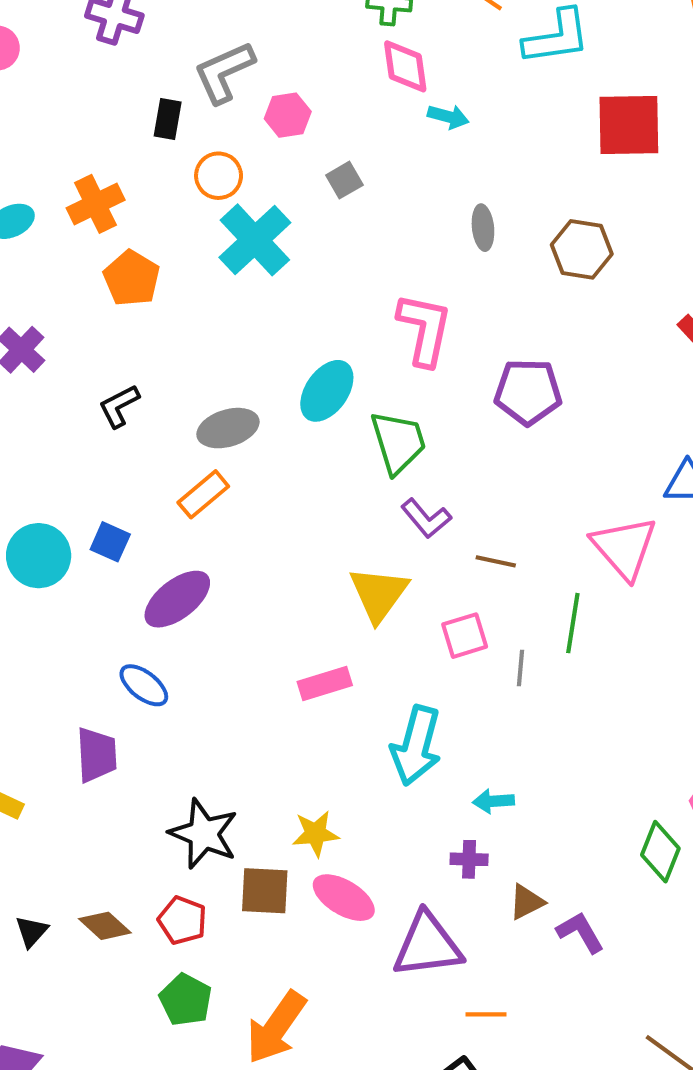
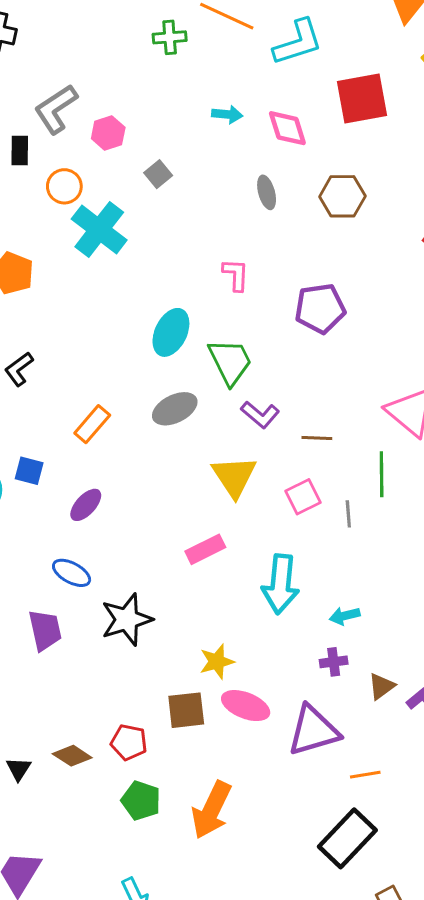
pink diamond: (405, 66) -> (287, 128), moved
pink L-shape: (425, 329) -> (236, 275), size x0.6
gray ellipse: (228, 428) -> (175, 409), moved
purple ellipse: (177, 599) -> (86, 505), size x0.7
black star: (204, 834) -> (127, 619), moved, turned -30

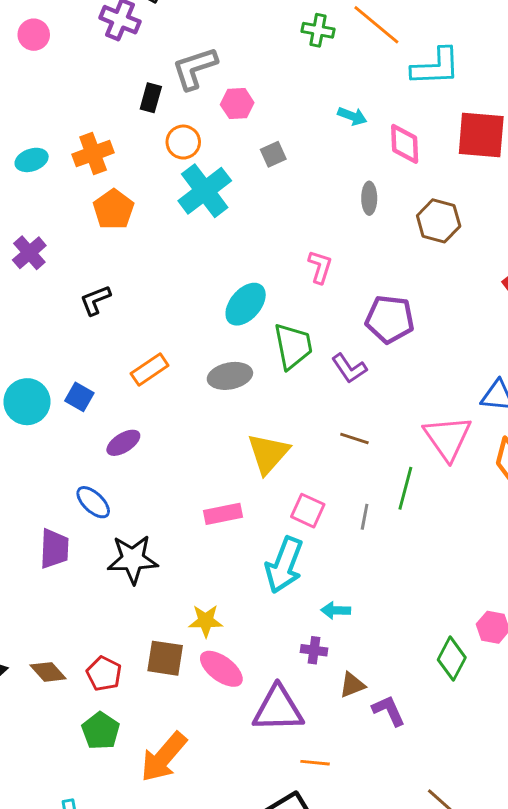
purple L-shape: (260, 415) -> (349, 368), moved
pink square: (303, 497) -> (308, 511), moved, turned 36

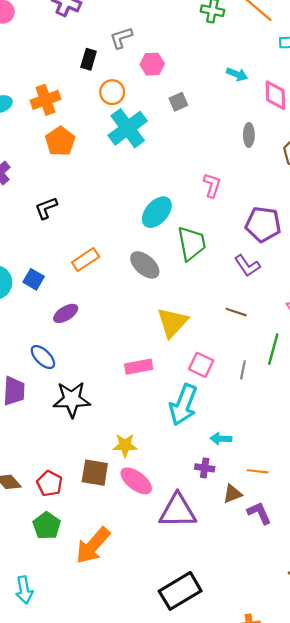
gray L-shape: (195, 68) -> (121, 38), size x0.7
purple L-shape: (349, 368) -> (247, 266), moved
gray ellipse: (230, 376) -> (145, 265), turned 52
orange line: (315, 763) -> (258, 471), moved

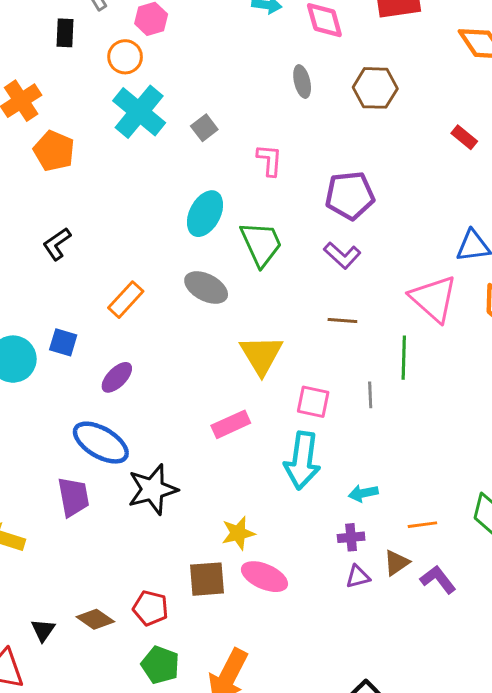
orange circle: (112, 92) -> (125, 57), moved
gray square: (178, 102) -> (204, 128), moved
blue ellipse: (43, 357) -> (101, 443), size x1.5
purple triangle: (178, 511) -> (358, 577), moved, size x0.5

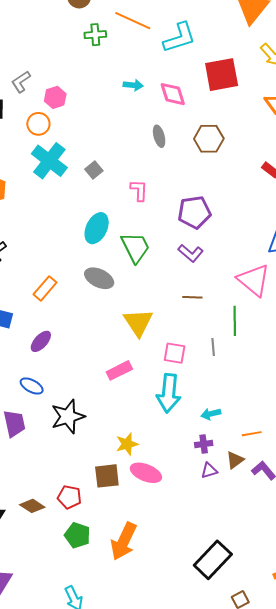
blue ellipse: (101, 443) -> (32, 386), size x0.6

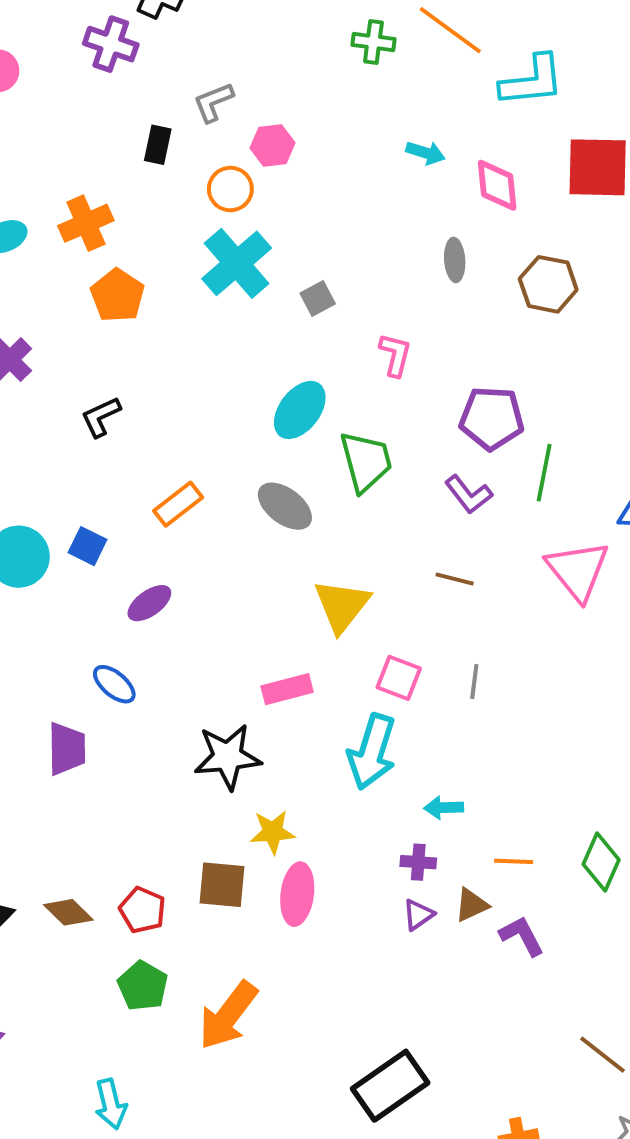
green line: (235, 321) -> (544, 473), moved
black star: (68, 417) -> (228, 757), moved
purple triangle: (209, 471) -> (418, 915), turned -30
pink ellipse: (146, 473) -> (297, 894), turned 64

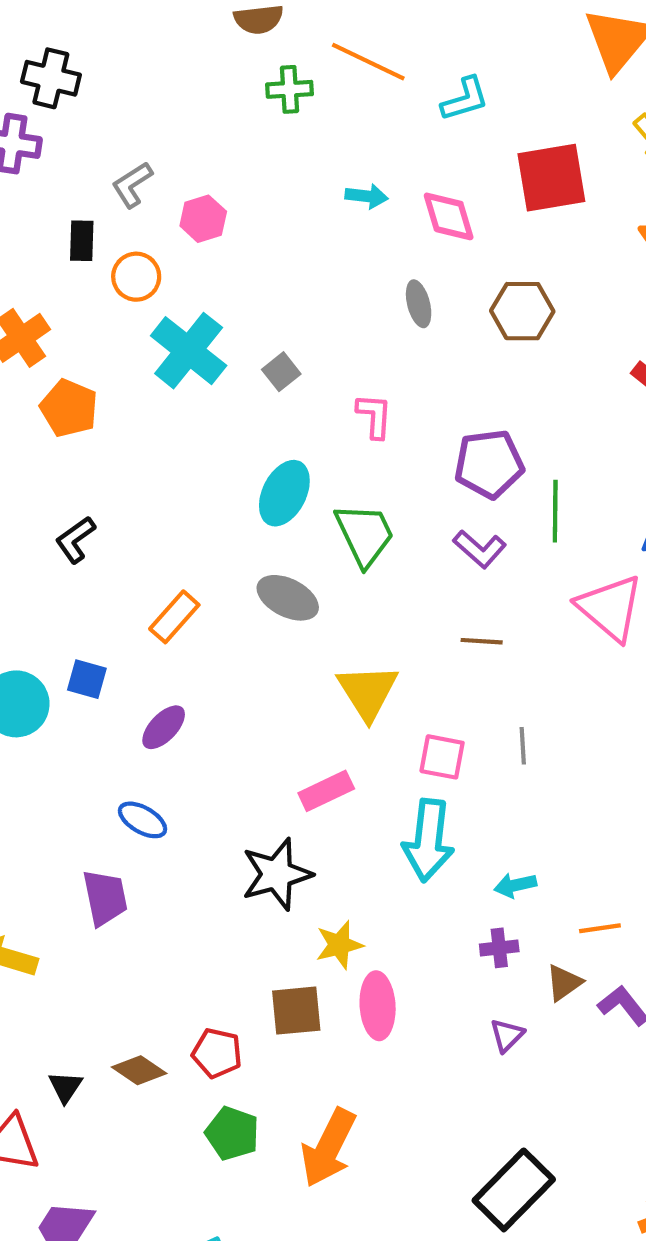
cyan L-shape: (532, 81) -> (465, 99), size x0.7
orange circle: (230, 189) -> (136, 277), moved
purple triangle: (418, 915) -> (507, 1035), moved

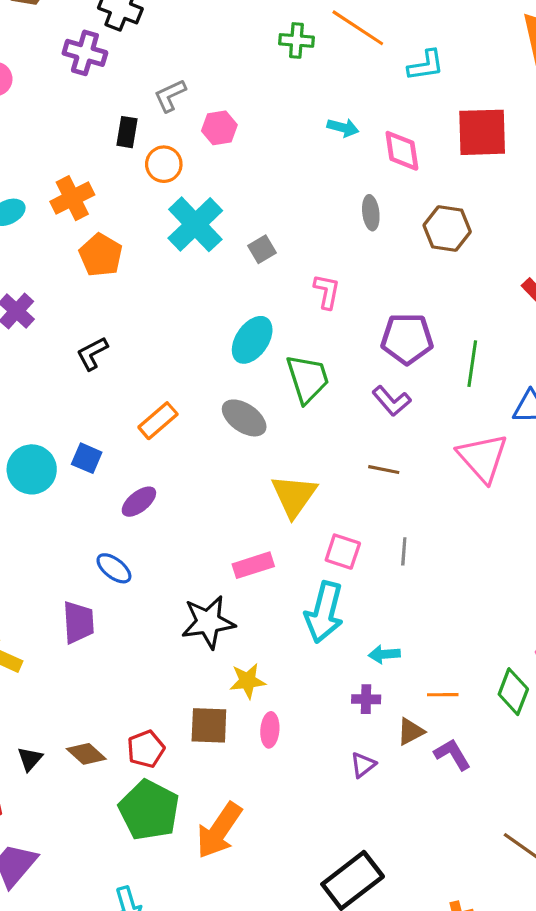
green line: (555, 511) -> (472, 364), moved
pink ellipse: (378, 1006) -> (270, 730), size x0.7
red pentagon: (217, 1053) -> (146, 749), turned 30
green pentagon: (232, 1133) -> (149, 810), size x1.5

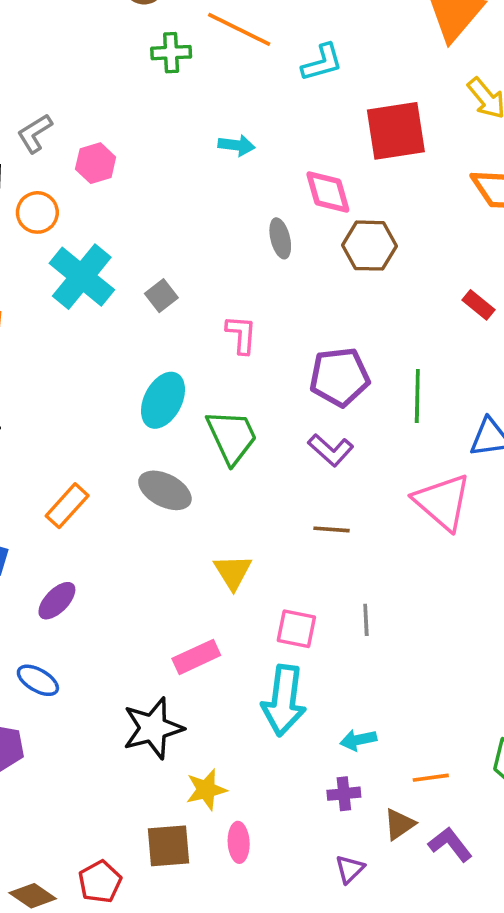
pink diamond: (402, 151) -> (328, 192), moved
yellow triangle: (294, 496) -> (233, 572), size x0.7

